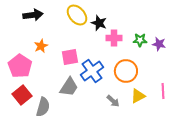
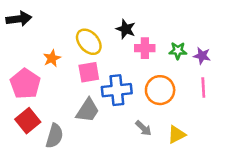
black arrow: (33, 15) -> (19, 19), moved
yellow ellipse: (77, 15) -> (89, 42), moved
blue cross: (92, 71) -> (117, 90), turned 30
pink line: (163, 91) -> (203, 88), moved
yellow triangle: (138, 96) -> (177, 135), moved

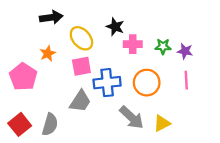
black arrow: (19, 19) -> (51, 17), moved
red square: (28, 121) -> (20, 124), moved
gray arrow: (144, 128) -> (132, 117), size x1.6

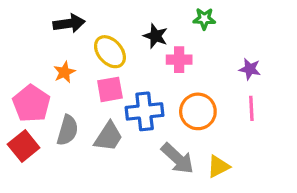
green star: (163, 46) -> (204, 19), moved
red square: (20, 124) -> (24, 146), moved
gray semicircle: (50, 124) -> (68, 130), moved

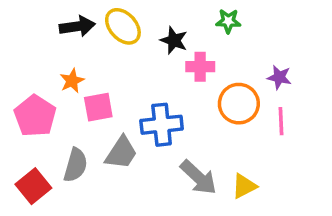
yellow ellipse: (110, 52) -> (123, 26), moved
pink square: (110, 89) -> (98, 107), moved
orange circle: (198, 111) -> (239, 104), moved
gray semicircle: (68, 130) -> (76, 165), moved
red square: (24, 146) -> (33, 186), moved

